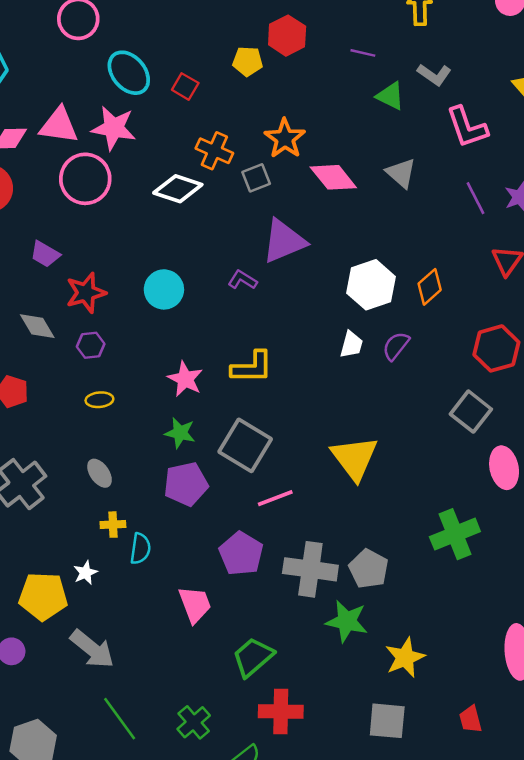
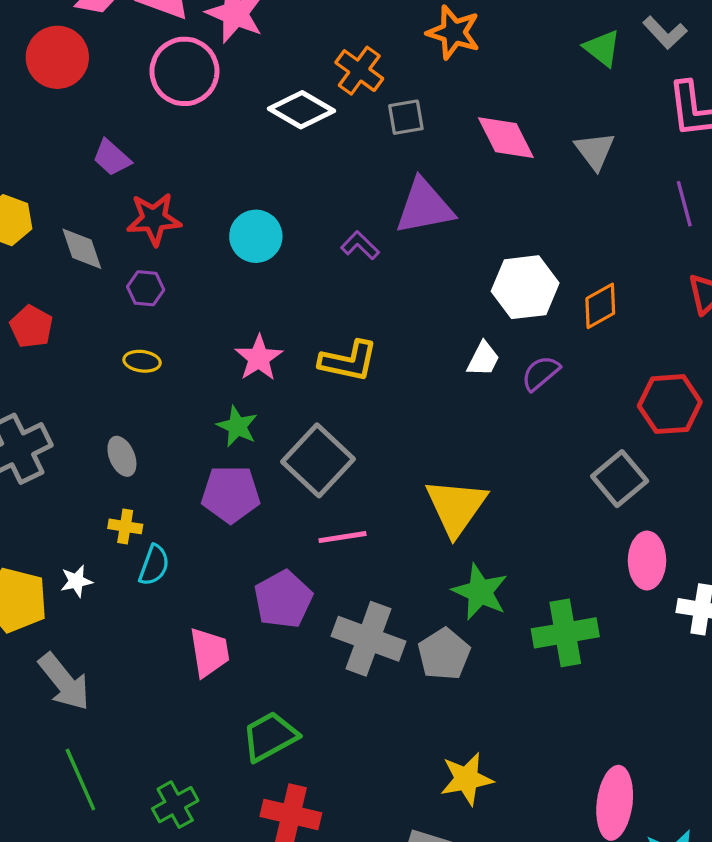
orange star: (285, 138) -> (454, 32), moved, turned -30
green star: (347, 621) -> (480, 592), moved

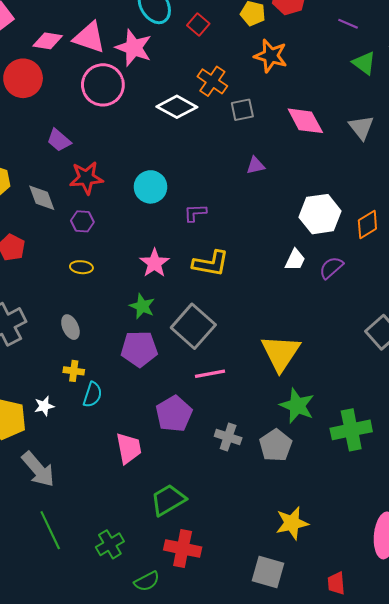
purple triangle: (424, 207) -> (256, 165), size x0.5
purple L-shape: (360, 245) -> (195, 213), moved, turned -45
gray cross: (368, 639) -> (228, 437), size x0.6

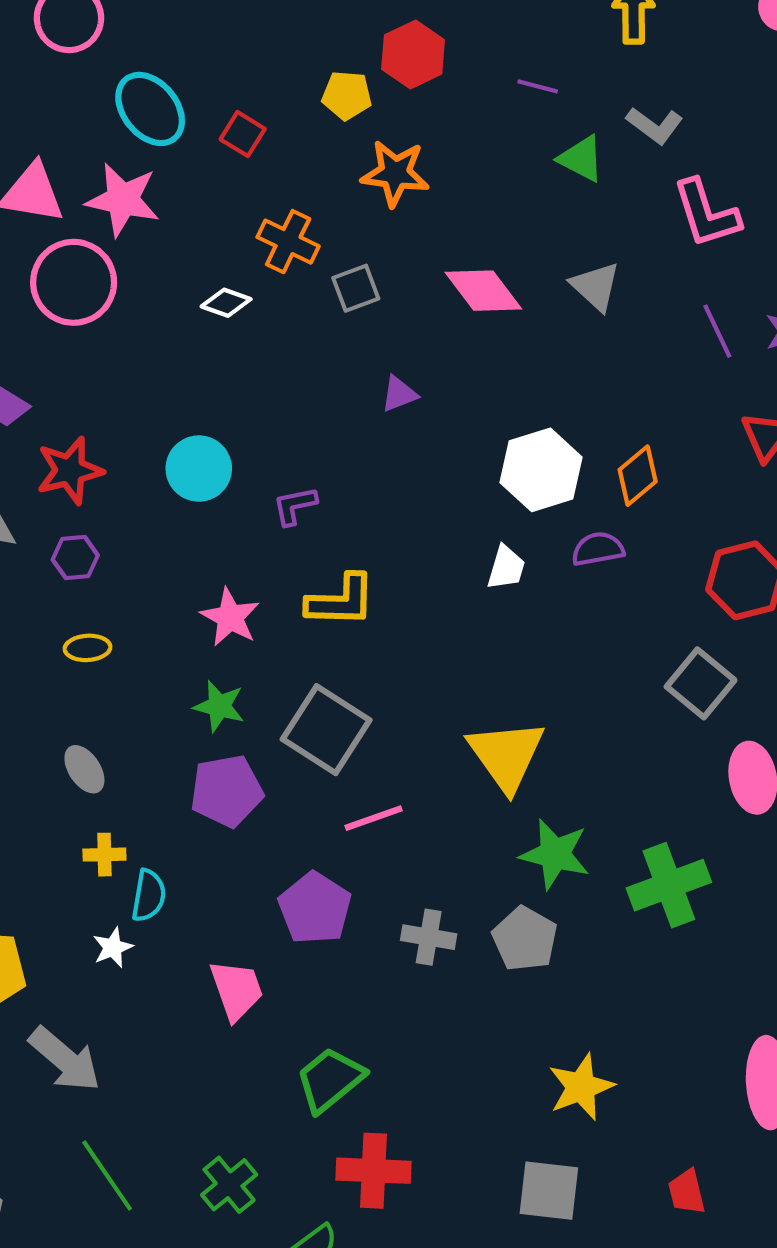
white diamond: (177, 107) -> (226, 303), size x0.6
purple semicircle: (331, 268) -> (598, 549), moved, turned 40
white star: (44, 406) -> (113, 948), moved

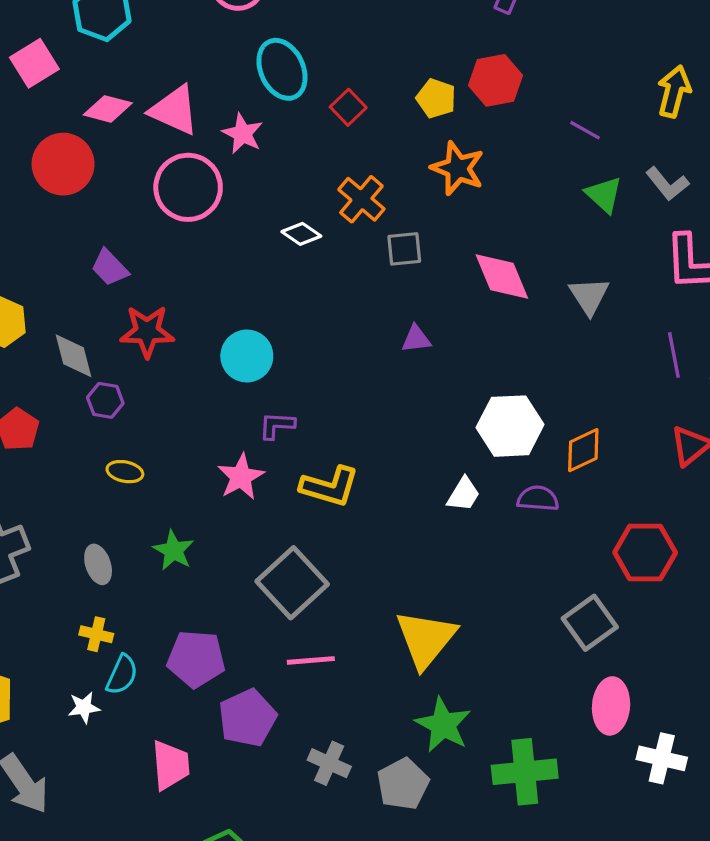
pink star: (123, 200) -> (243, 134), size x0.7
purple L-shape: (295, 506) -> (277, 425), moved
purple hexagon: (75, 557) -> (105, 400), moved
green star: (219, 706) -> (173, 550), moved
purple pentagon: (227, 791) -> (196, 659), moved

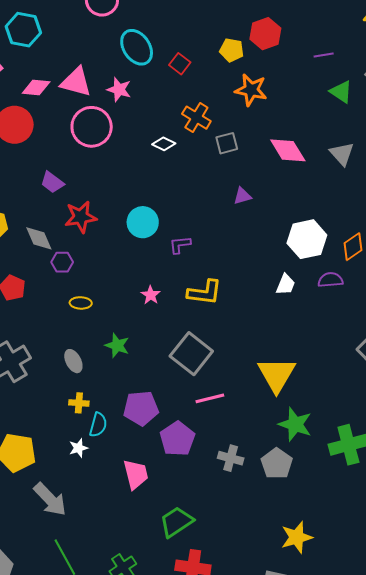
purple line: (585, 130) -> (324, 55), turned -30
purple L-shape: (277, 425) -> (180, 245), moved
pink star: (241, 477) -> (151, 295), size x0.7

